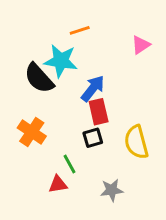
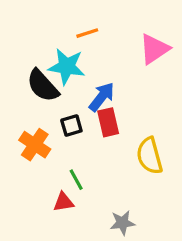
pink triangle: (141, 45) -> (154, 49), size x1.5
black square: (93, 138) -> (71, 126), moved
gray star: (112, 190) -> (122, 223), moved

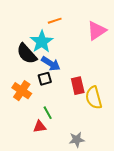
cyan star: (67, 67) -> (42, 42), turned 30
blue arrow: (102, 97) -> (51, 64), moved, turned 84
red rectangle: (108, 122) -> (78, 86), moved

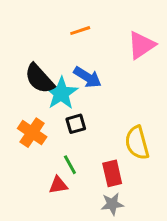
cyan star: (42, 42) -> (61, 93), moved
blue arrow: (51, 64) -> (87, 77), moved
black square: (45, 79) -> (76, 124), moved
red rectangle: (78, 86) -> (112, 173), moved

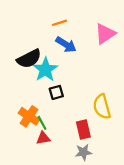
blue arrow: (87, 77) -> (66, 45), moved
black semicircle: (39, 79) -> (29, 59), turned -75
orange cross: (32, 133) -> (29, 116), moved
green line: (70, 165) -> (42, 123), moved

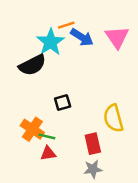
pink triangle: (105, 34) -> (117, 37), turned -30
blue arrow: (66, 45) -> (82, 37), moved
cyan star: (45, 70) -> (51, 42), moved
green line: (42, 123) -> (47, 136), turned -48

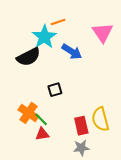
blue arrow: (82, 37) -> (72, 52), moved
yellow semicircle: (113, 118) -> (100, 119), moved
green line: (47, 136) -> (41, 119), turned 32

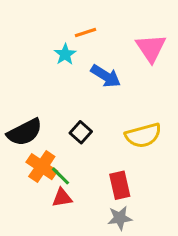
cyan star: (44, 37) -> (65, 54), size x0.6
black semicircle: (28, 57) -> (25, 132), moved
black square: (55, 90) -> (81, 132), turned -32
yellow semicircle: (100, 119) -> (143, 135), moved, turned -90

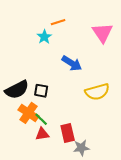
blue arrow: (106, 76) -> (72, 63), moved
black square: (81, 132) -> (41, 91), moved, turned -32
red rectangle: (120, 185) -> (68, 133), moved

